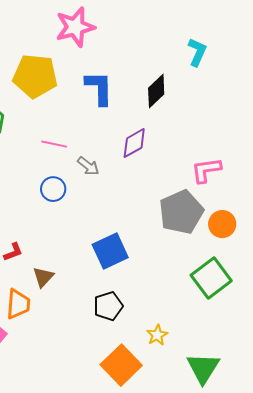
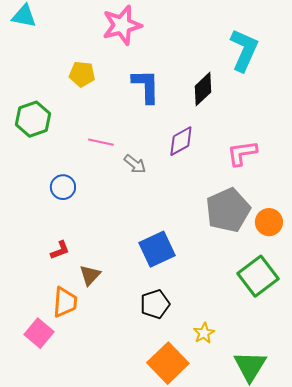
cyan L-shape: (197, 52) -> (244, 50), size x1.5
yellow pentagon: (35, 76) -> (82, 74), size x0.6
pink L-shape: (206, 170) -> (242, 153), moved
blue circle: (53, 189) -> (63, 187), moved

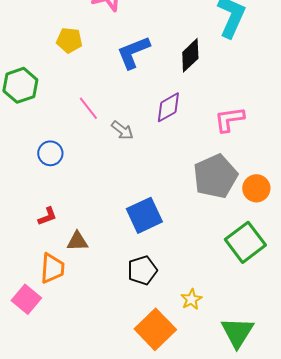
blue L-shape: (146, 86) -> (133, 52), turned -111
pink line: (101, 142) -> (88, 108), turned 40
brown triangle: (90, 275) -> (77, 241), turned 45

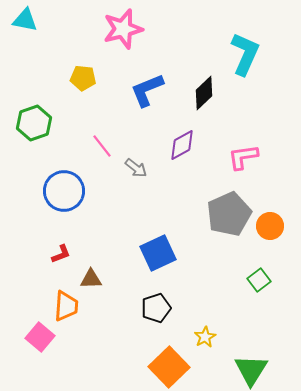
blue circle: (50, 153) -> (64, 191), size x1.6
green square: (245, 242) -> (259, 280), size x0.6

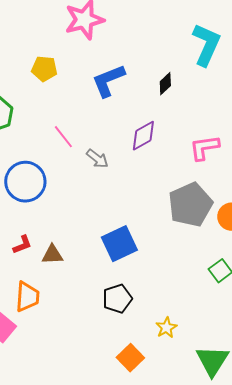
black diamond: (204, 93) -> (165, 84), size x0.7
brown triangle: (91, 279) -> (52, 255), moved
orange square: (169, 367) -> (130, 358), size x0.7

